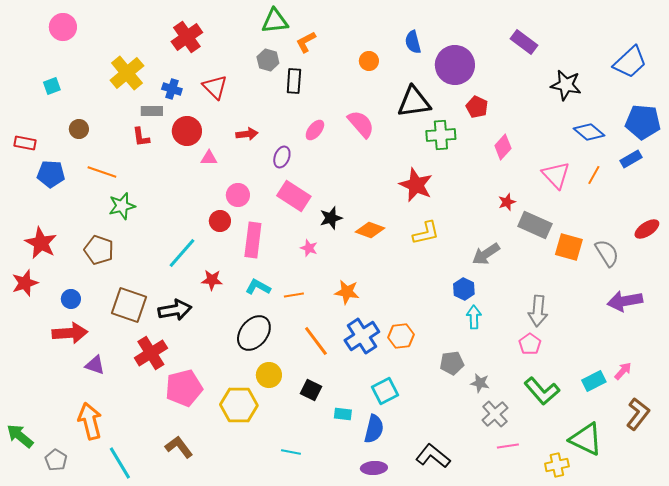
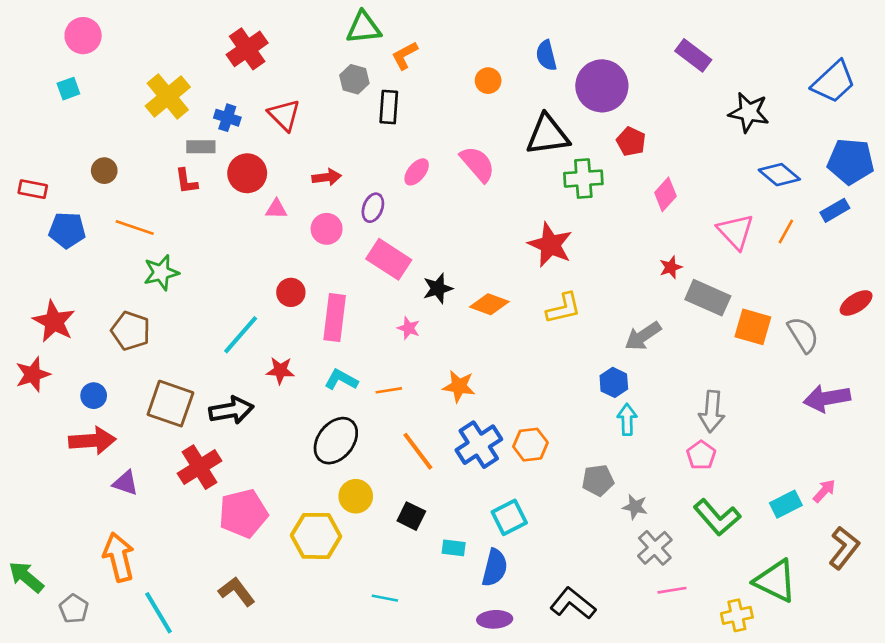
cyan square: (52, 86) -> (68, 89), moved
pink circle: (238, 195) -> (327, 229), moved

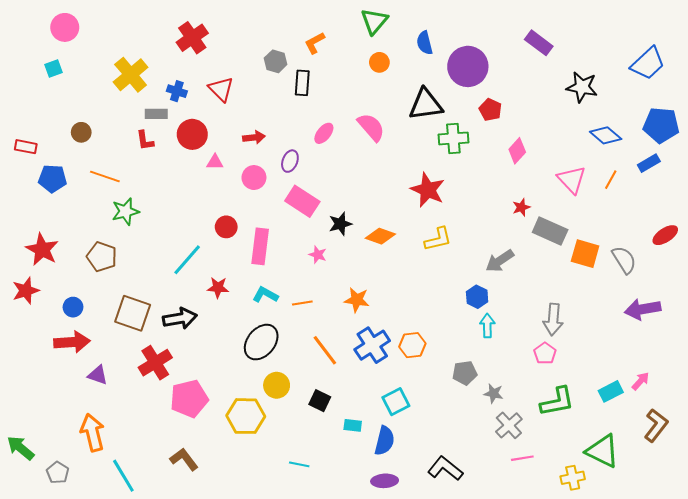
green triangle: (364, 28) -> (374, 21), moved, turned -44
green L-shape: (717, 517) -> (557, 402), turned -60

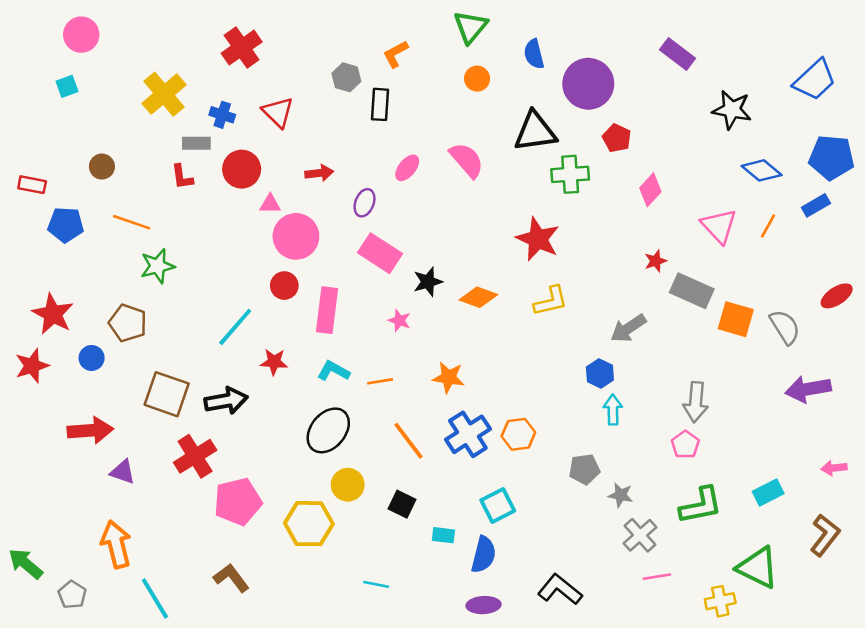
pink circle: (254, 178) -> (296, 236), moved, size x1.5
blue circle: (73, 307) -> (92, 358), moved
pink arrow: (641, 381) -> (834, 468), moved, turned -138

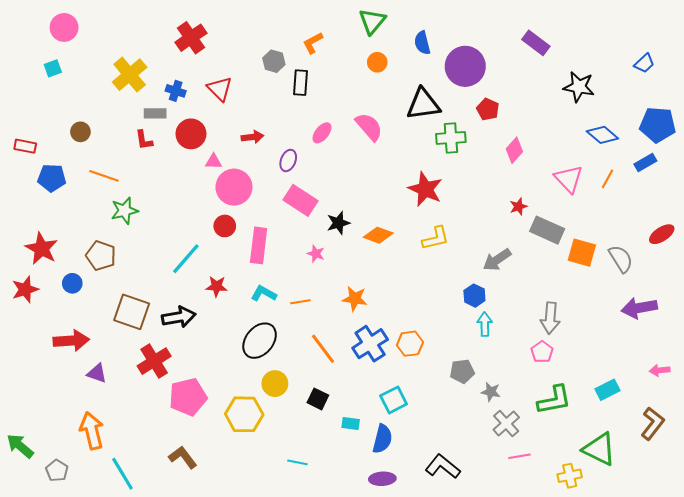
blue trapezoid: (815, 80) -> (644, 63), size x0.6

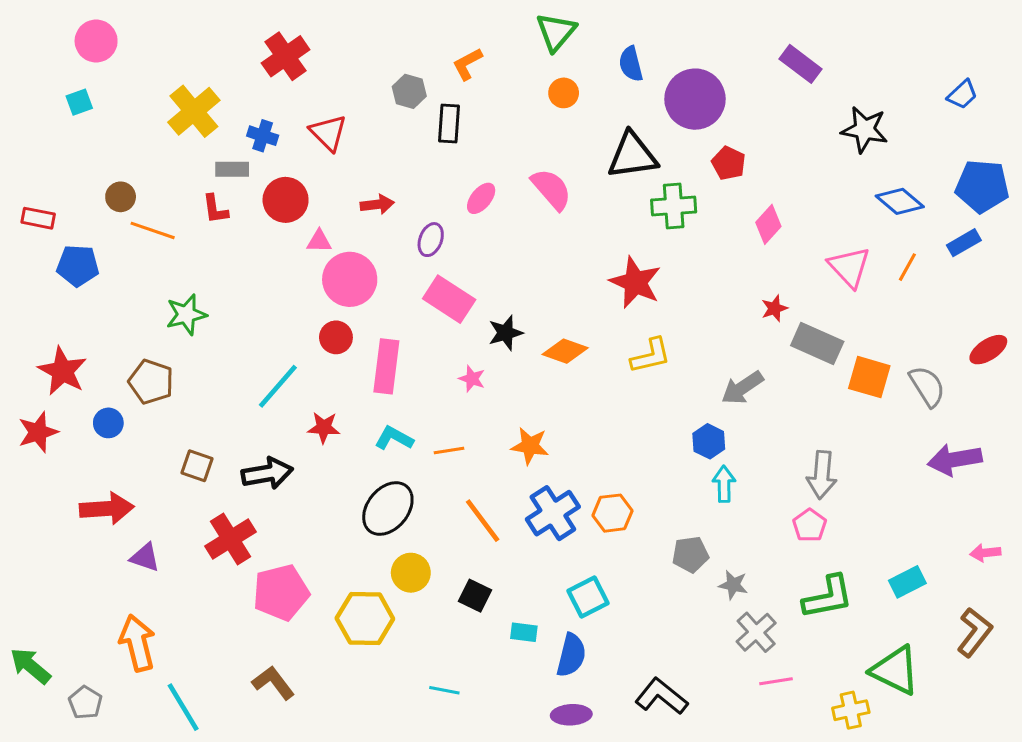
orange line: (104, 176) -> (153, 230), moved
brown square: (132, 312) -> (197, 466), size x0.6

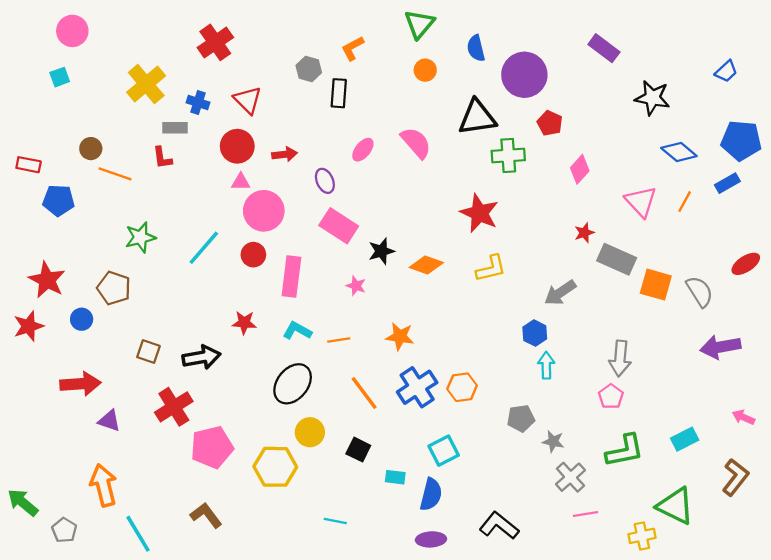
red circle: (286, 200) -> (237, 146), moved
purple ellipse: (431, 240) -> (325, 181), turned -45
cyan line: (278, 386) -> (204, 248), moved
pink arrow: (985, 553) -> (743, 417), turned 30

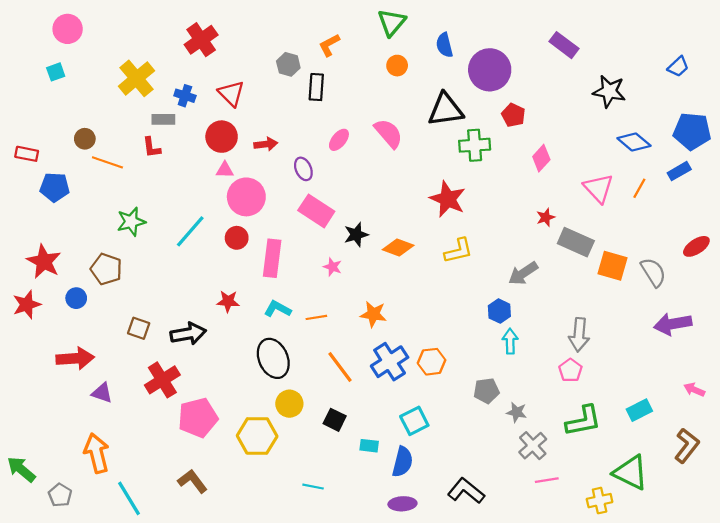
black ellipse: (293, 384) -> (273, 358), turned -63

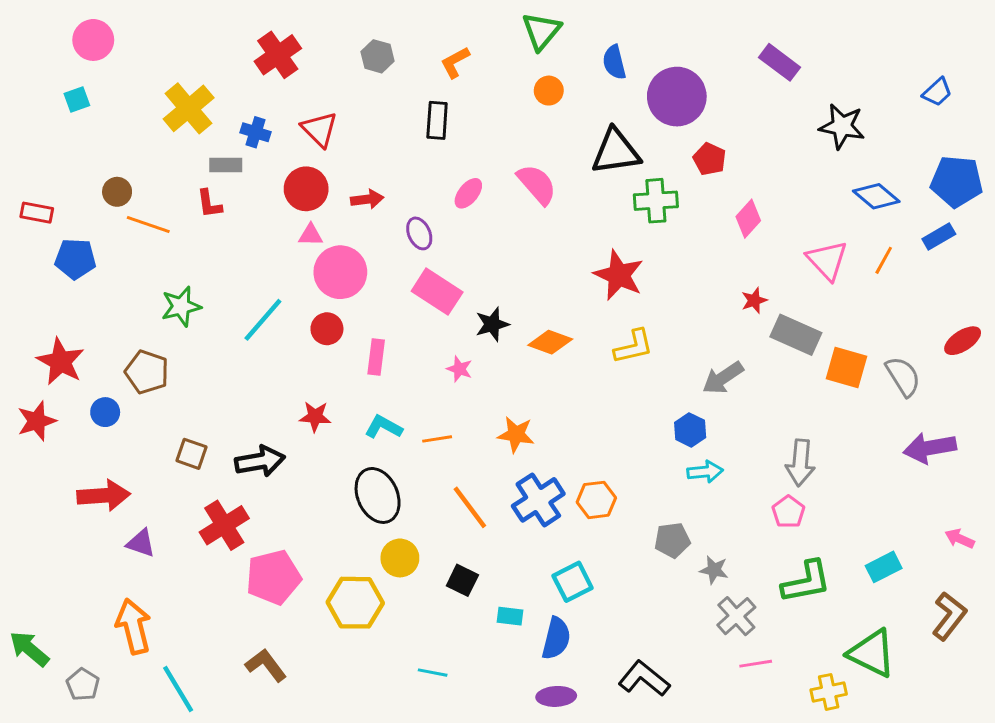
gray hexagon: (288, 64) -> (378, 56), moved
pink rectangle: (272, 258) -> (376, 357), size x0.7
cyan arrow: (510, 341) -> (705, 472), turned 85

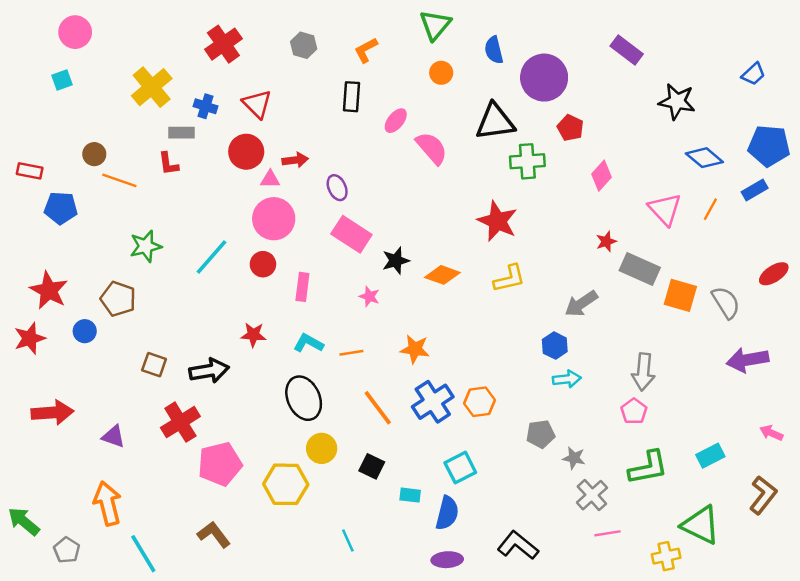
pink ellipse: (468, 193) -> (396, 121), moved
pink triangle: (311, 235) -> (270, 179), moved
red arrow: (104, 495) -> (52, 413), moved
cyan line: (433, 673) -> (348, 541), turned 55

